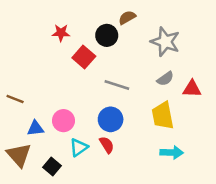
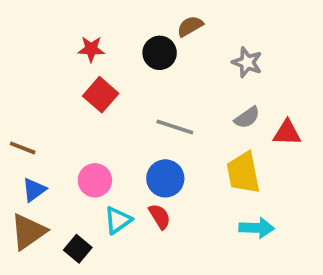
gray star: (165, 42) -> (247, 62), size x0.7
red square: (84, 57) -> (101, 95), moved
blue triangle: (35, 128) -> (34, 190), moved, turned -30
brown triangle: (19, 155) -> (28, 232), turned 36

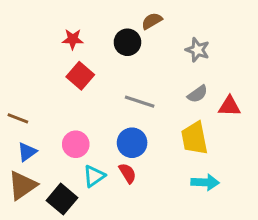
black square: (78, 249) -> (62, 199), size x1.4

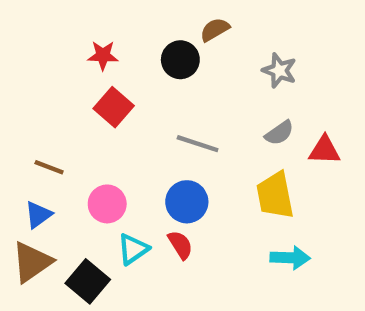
brown line: (18, 118) -> (49, 167), moved

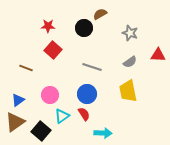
red triangle: (325, 150) -> (158, 55), moved
brown line: (49, 167) -> (26, 68), moved
cyan arrow: (290, 258) -> (103, 133), moved

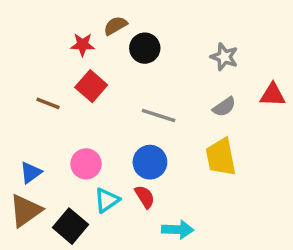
brown semicircle: (100, 14) -> (115, 26), moved
brown line: (26, 68) -> (48, 103), moved

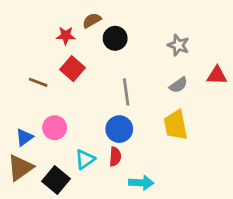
gray line: (159, 115) -> (126, 92), turned 64
pink circle: (86, 164) -> (55, 128), moved
red semicircle: (145, 197) -> (115, 157), turned 36

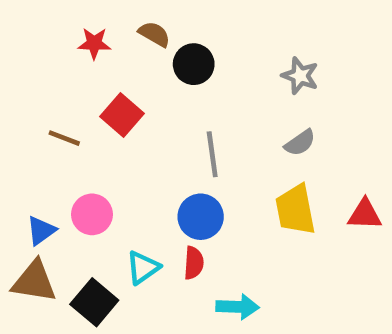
brown semicircle: (92, 20) -> (154, 34), turned 60
red star: (66, 36) -> (94, 43), moved
red triangle: (217, 75) -> (365, 214), moved
brown triangle: (20, 168) -> (34, 281), turned 44

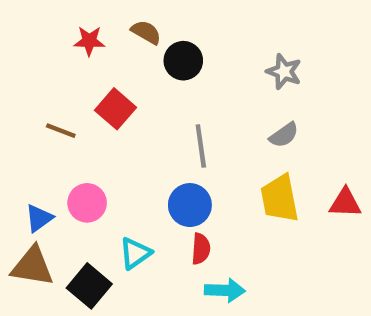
red semicircle: (194, 263) -> (201, 249), moved

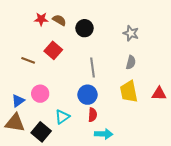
brown semicircle: (146, 32) -> (59, 20), moved
gray semicircle: (284, 135) -> (131, 62), turned -40

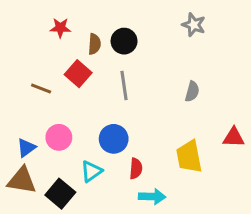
brown semicircle: (59, 20) -> (94, 44), moved, turned 64
gray star: (131, 33) -> (194, 25), moved
gray line: (93, 67) -> (124, 86), moved
yellow trapezoid: (129, 92) -> (189, 157), moved
blue circle: (88, 95) -> (114, 139), moved

